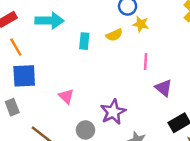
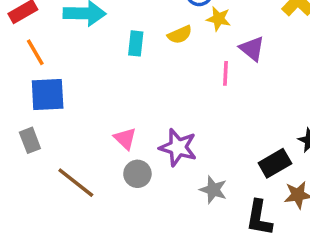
purple triangle: (164, 88) -> (252, 49), moved
pink triangle: (66, 96) -> (125, 139), moved
purple star: (113, 112) -> (178, 147), turned -30

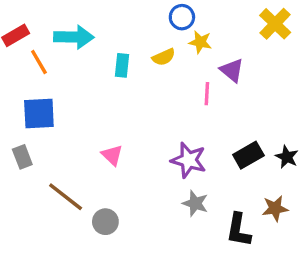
orange line: (35, 52) -> (39, 62), moved
purple star: (178, 147) -> (189, 160), moved
black rectangle: (275, 163) -> (248, 155), moved
gray circle: (137, 174) -> (105, 222), moved

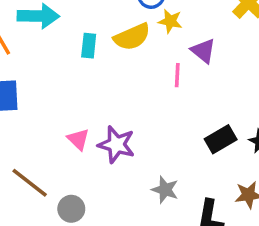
yellow semicircle: (164, 57) -> (132, 37), size x1.5
purple star: (189, 160) -> (116, 145), moved

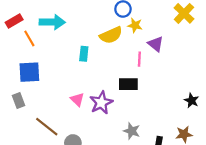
cyan rectangle: (89, 46) -> (84, 54), moved
black rectangle: (221, 139) -> (128, 84), moved, turned 30
purple star: (116, 145) -> (101, 103), turned 30

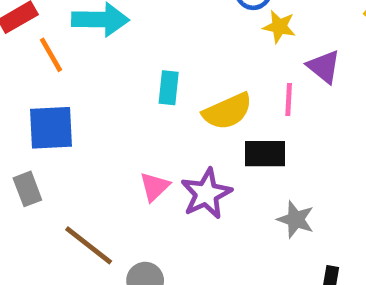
yellow semicircle: (111, 35) -> (227, 111), moved
pink triangle: (77, 99) -> (155, 187), turned 32
gray star: (132, 131) -> (296, 219), moved

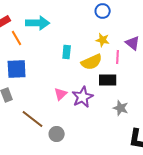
yellow star: (279, 27) -> (103, 40), moved

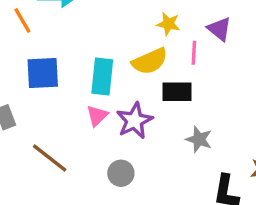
cyan rectangle: (67, 52) -> (102, 76), moved, size x1.5
blue square: (17, 69) -> (43, 73), moved
gray circle: (57, 134) -> (121, 173), moved

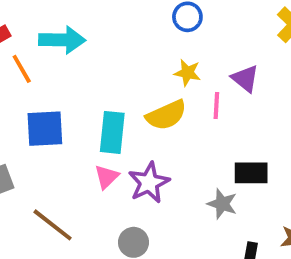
black rectangle: (177, 92) -> (251, 173), moved

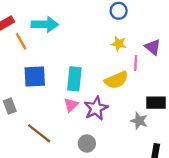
yellow semicircle: (166, 115) -> (116, 80), moved

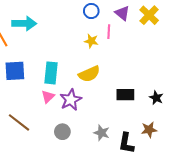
purple triangle: (153, 47) -> (122, 13), moved
pink line: (136, 63) -> (109, 32), moved
gray star: (139, 121) -> (102, 133), moved

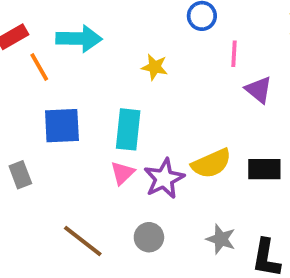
purple triangle: (122, 13) -> (259, 90), moved
yellow star: (91, 41) -> (155, 67), moved
yellow semicircle: (89, 74) -> (211, 163), moved
brown line: (19, 122) -> (83, 241), moved

